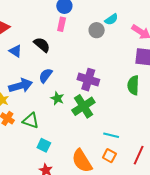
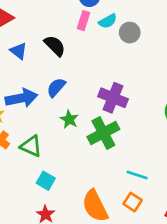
cyan semicircle: (111, 19) -> (108, 21), moved

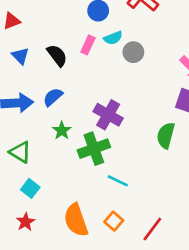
pink rectangle: (84, 21) -> (88, 45), moved
cyan line: (137, 175) -> (118, 181), moved

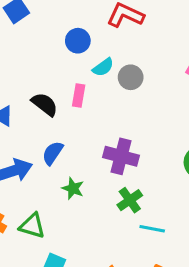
pink rectangle: (88, 45) -> (79, 95), moved
green cross: (94, 149) -> (130, 200), moved, size x0.7

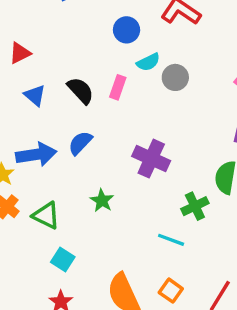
green star: (73, 188) -> (102, 201), moved
green cross: (130, 200) -> (195, 206), moved

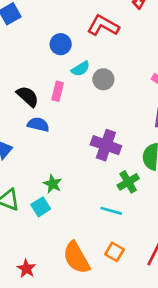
blue semicircle: (80, 143) -> (38, 124), moved, turned 65
purple cross: (151, 159) -> (106, 145), moved
cyan square: (63, 260) -> (41, 207), moved, turned 30

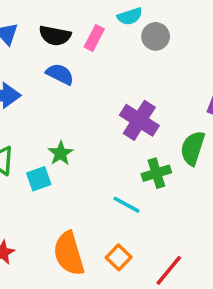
black semicircle: (28, 96) -> (55, 36), turned 135

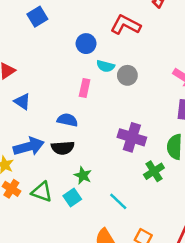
cyan semicircle: (130, 16) -> (106, 66), turned 48
black semicircle: (55, 36) -> (63, 148), moved
cyan line: (127, 205) -> (118, 201), moved, turned 30

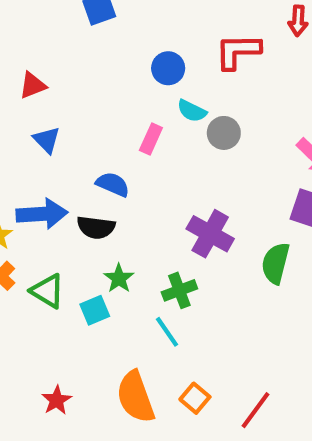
red L-shape: (126, 25) -> (238, 51), turned -40
green cross: (154, 171) -> (179, 290), moved

